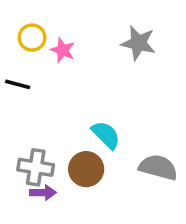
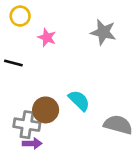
yellow circle: (32, 38) -> (20, 16), moved
brown circle: (86, 169) -> (46, 110), moved

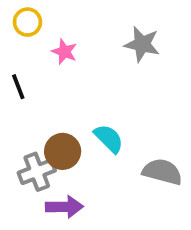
black line: (13, 63) -> (18, 87), turned 54
gray cross: (27, 125) -> (37, 172), turned -30
purple arrow: (32, 143) -> (64, 207), moved, size x1.4

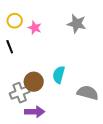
yellow circle: (27, 22) -> (15, 21), moved
cyan semicircle: (109, 138) -> (59, 75), turned -120

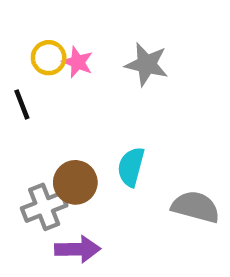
yellow circle: (15, 21) -> (49, 58), moved
gray star: (77, 24) -> (147, 64), moved

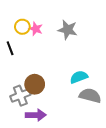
cyan semicircle: (131, 167) -> (79, 77), moved, turned 54

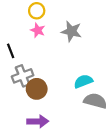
yellow circle: (22, 27) -> (37, 11), moved
gray cross: (20, 96) -> (23, 76), moved

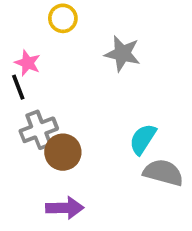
pink star: (38, 30) -> (28, 63), moved
cyan semicircle: (83, 81) -> (143, 139), turned -36

